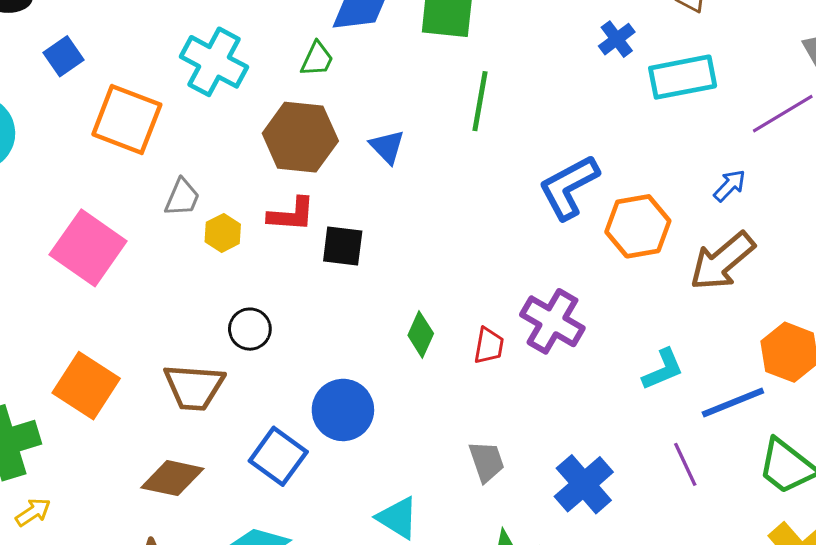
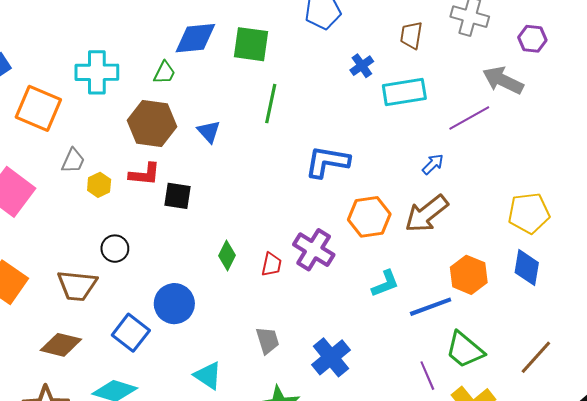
cyan cross: (214, 62) -> (97, 72), turned -30
blue L-shape: (569, 187) -> (327, 162), turned 36
orange hexagon: (638, 226) -> (369, 217), moved
purple line: (685, 464) -> (427, 376), moved

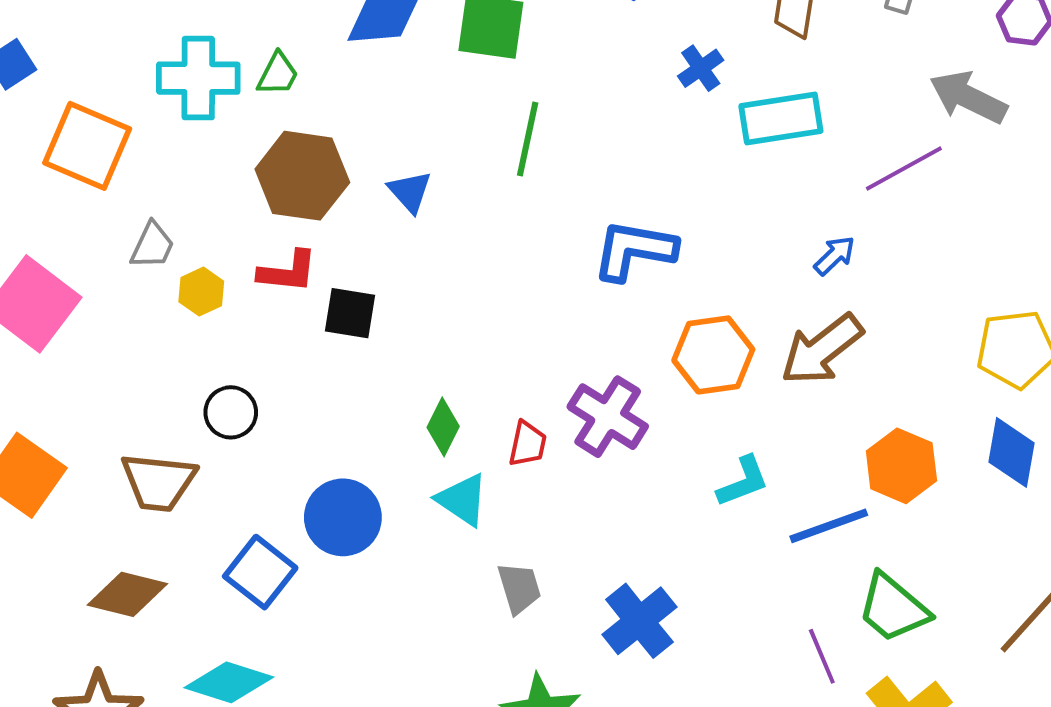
green trapezoid: (164, 73) -> (278, 74), moved
cyan triangle: (208, 375) -> (462, 500), moved

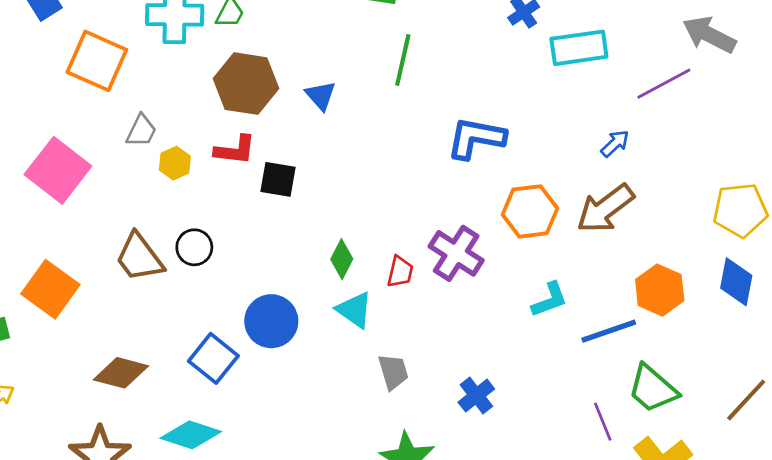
brown trapezoid: (159, 482) -> (139, 257), moved, turned 46
blue cross: (639, 621) -> (476, 396), size x0.7

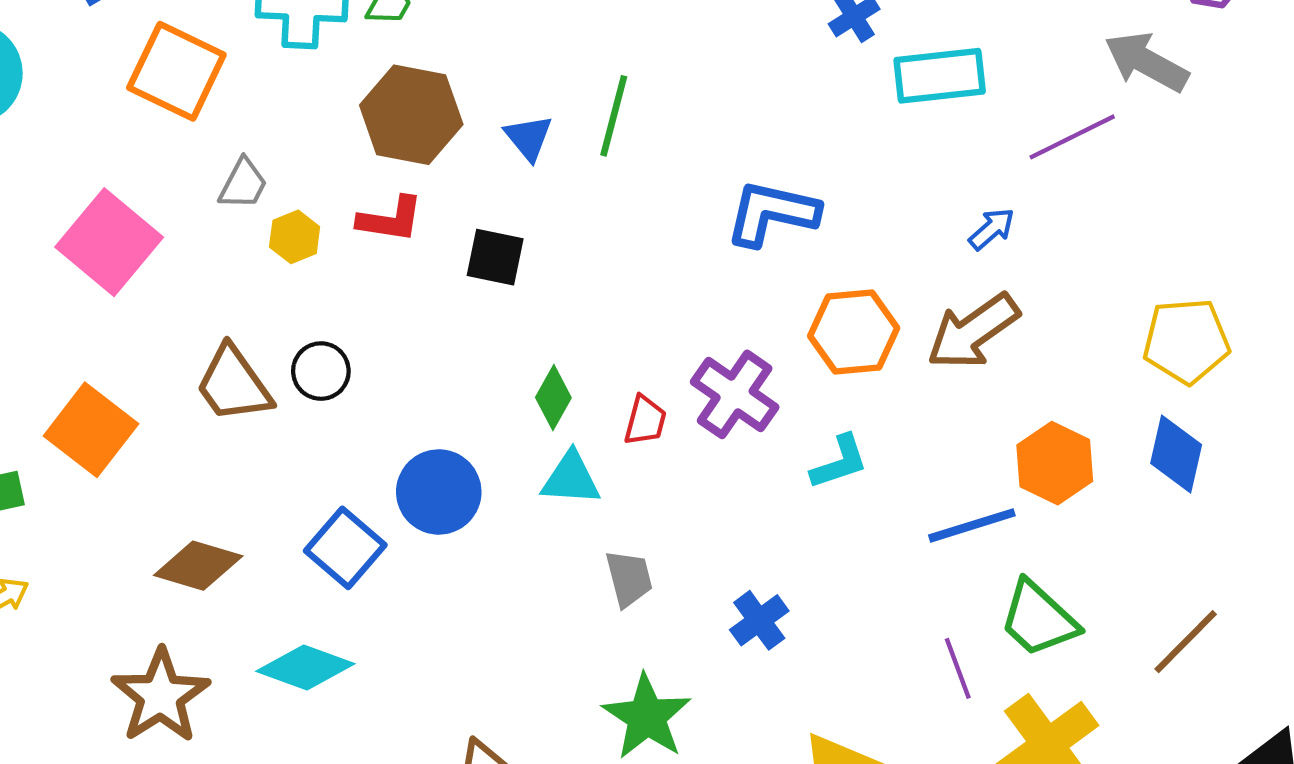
green line: (403, 60) -> (614, 116), moved
black square: (278, 179) -> (495, 257), moved
cyan L-shape: (550, 300) -> (839, 462), moved
cyan triangle: (354, 310) -> (571, 478), turned -33

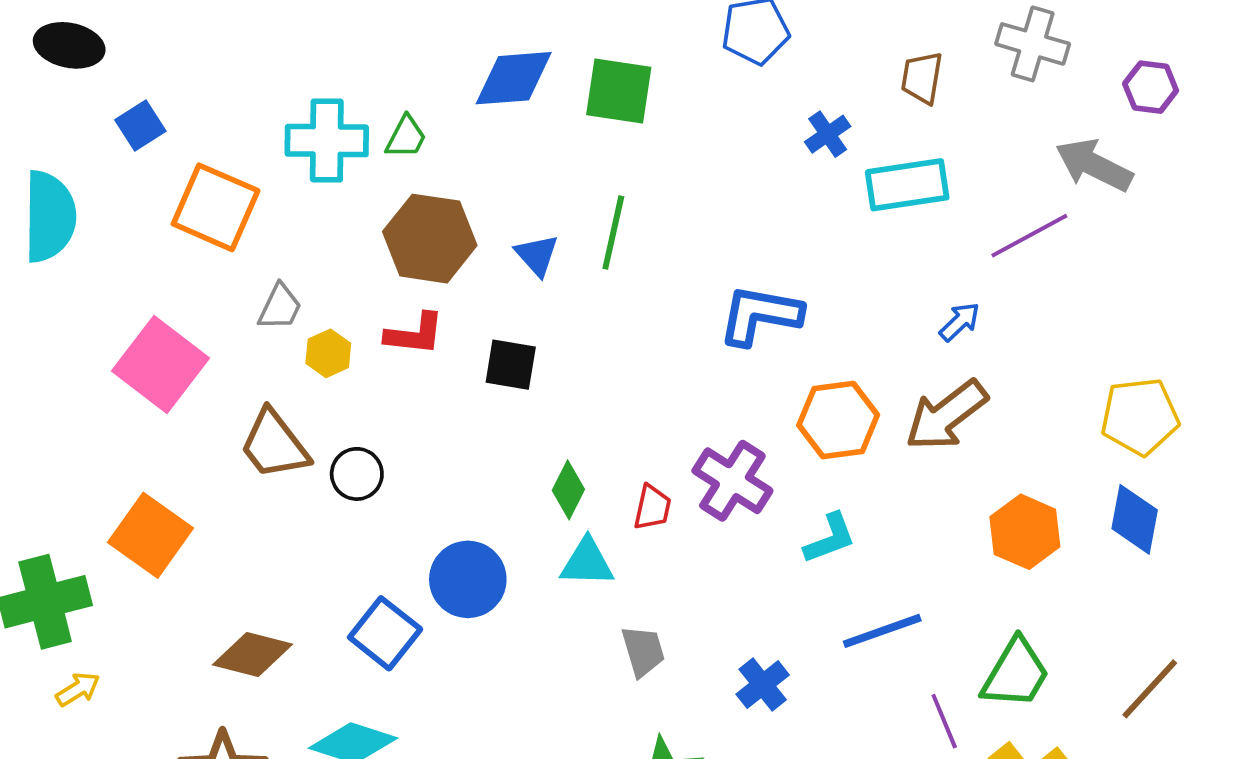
brown trapezoid: (234, 384) -> (274, 445), moved
blue line: (972, 525) -> (882, 631), moved
green trapezoid: (1038, 619) -> (1016, 673), turned -100

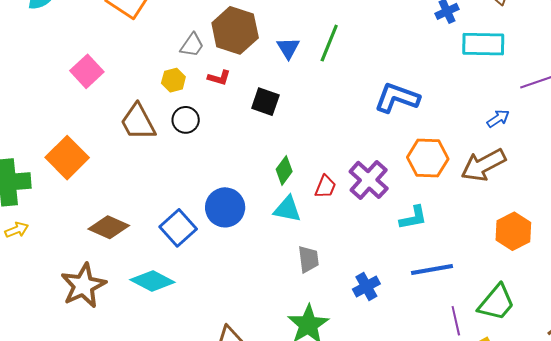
gray trapezoid: (280, 307) -> (192, 45), moved
red L-shape: (415, 334) -> (219, 78), size x0.7
pink square: (160, 364) -> (87, 71), size x0.7
black circle: (357, 474) -> (186, 120), moved

